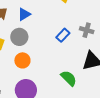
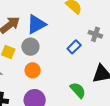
blue triangle: (24, 14) -> (36, 24), size x1.5
gray cross: (87, 30) -> (95, 34), moved

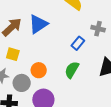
gray circle: (30, 47) -> (22, 83), moved
green semicircle: (78, 90) -> (72, 70), moved, turned -102

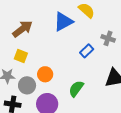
blue triangle: (38, 24) -> (63, 22), moved
green semicircle: (72, 70) -> (76, 89), moved

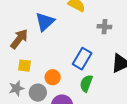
blue triangle: (63, 22) -> (45, 22), moved
blue rectangle: (87, 51) -> (82, 59), moved, size x1.5

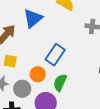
blue rectangle: (82, 59) -> (55, 55), moved
green semicircle: (86, 83) -> (60, 83), moved

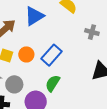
orange circle: (38, 74) -> (26, 54), moved

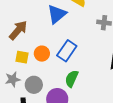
blue triangle: (34, 16) -> (57, 14), moved

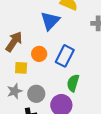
orange circle: (42, 54) -> (39, 54), moved

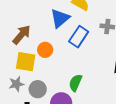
blue rectangle: (65, 56) -> (79, 37), moved
yellow square: (21, 68) -> (26, 62), size x1.5

